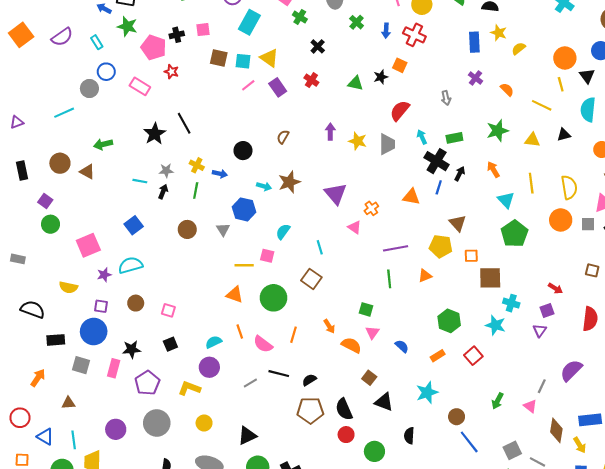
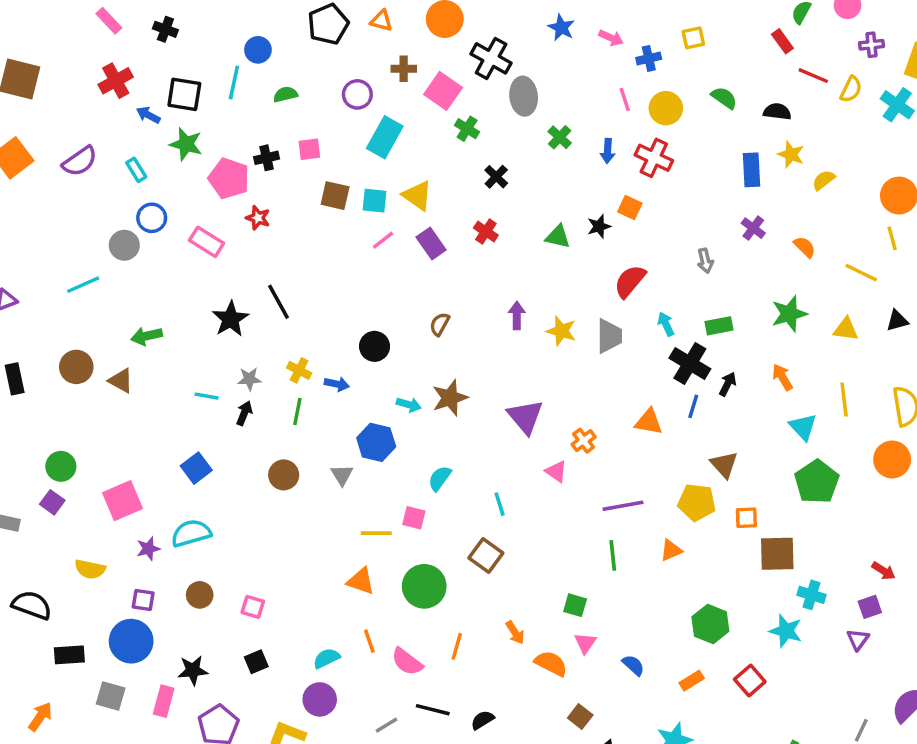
purple square: (45, 201) -> (52, 502), moved

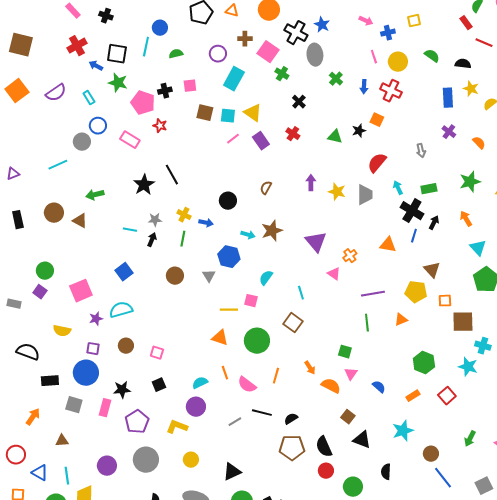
blue star: (561, 28) -> (322, 25), moved

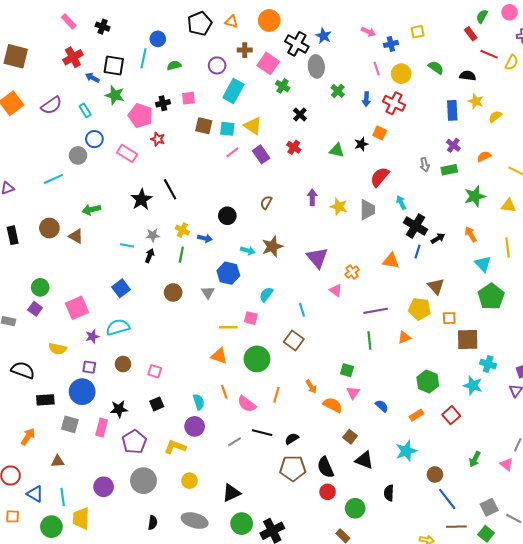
orange semicircle: (479, 143) -> (484, 156), turned -72
green rectangle: (429, 189) -> (449, 170), moved
black arrow: (434, 223) -> (438, 238), turned 32
cyan semicircle: (200, 383) -> (199, 402), turned 98

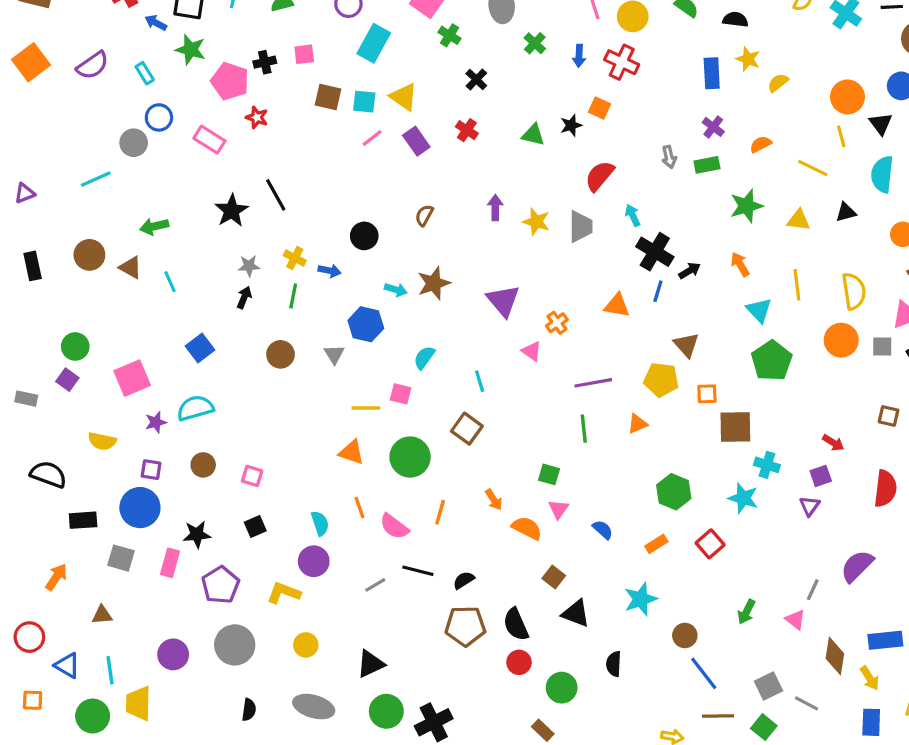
cyan line: (127, 245) -> (170, 282), moved, turned 56

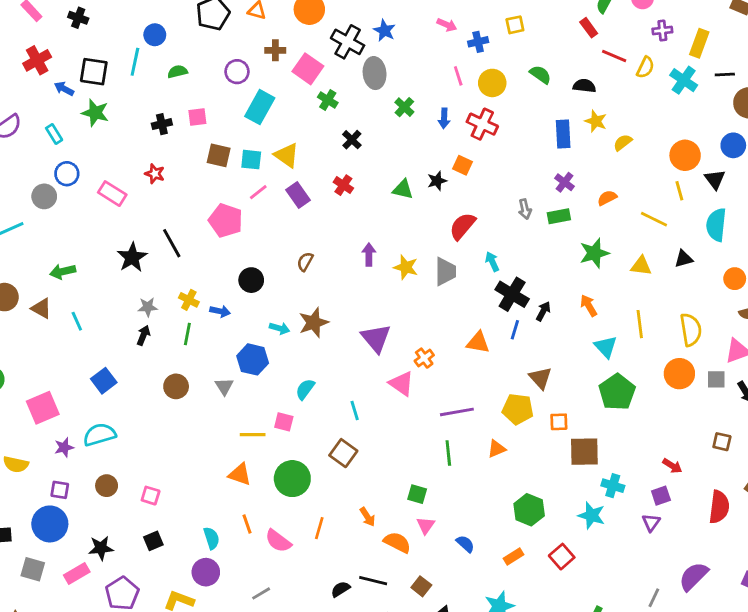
pink pentagon: (230, 81) -> (226, 221), moved
black arrow: (690, 271) -> (543, 311), turned -30
pink triangle: (532, 351) -> (401, 384), size x1.4
pink rectangle: (170, 563) -> (77, 574), turned 45
black line: (418, 571) -> (373, 581), moved

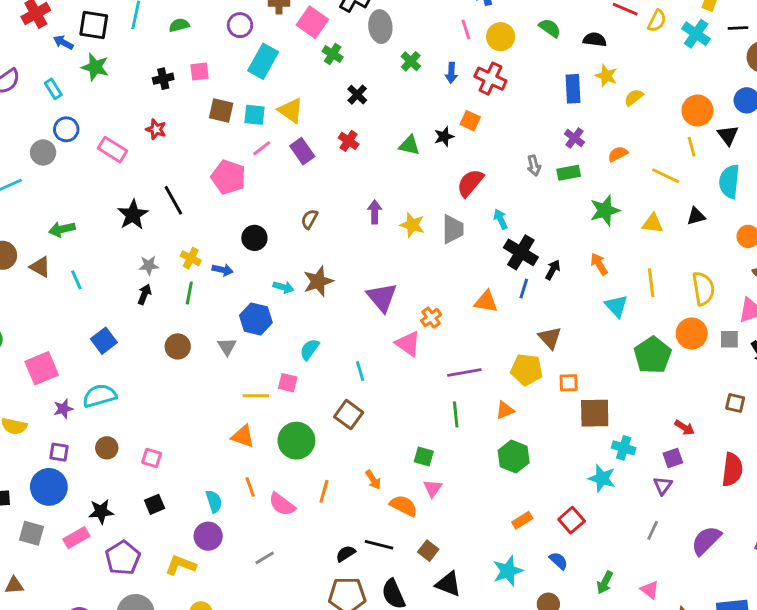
green pentagon: (617, 392) -> (653, 355), moved
green hexagon: (529, 510) -> (514, 457), moved
blue semicircle: (465, 544) -> (558, 561), moved
gray line: (654, 598) -> (653, 530), moved

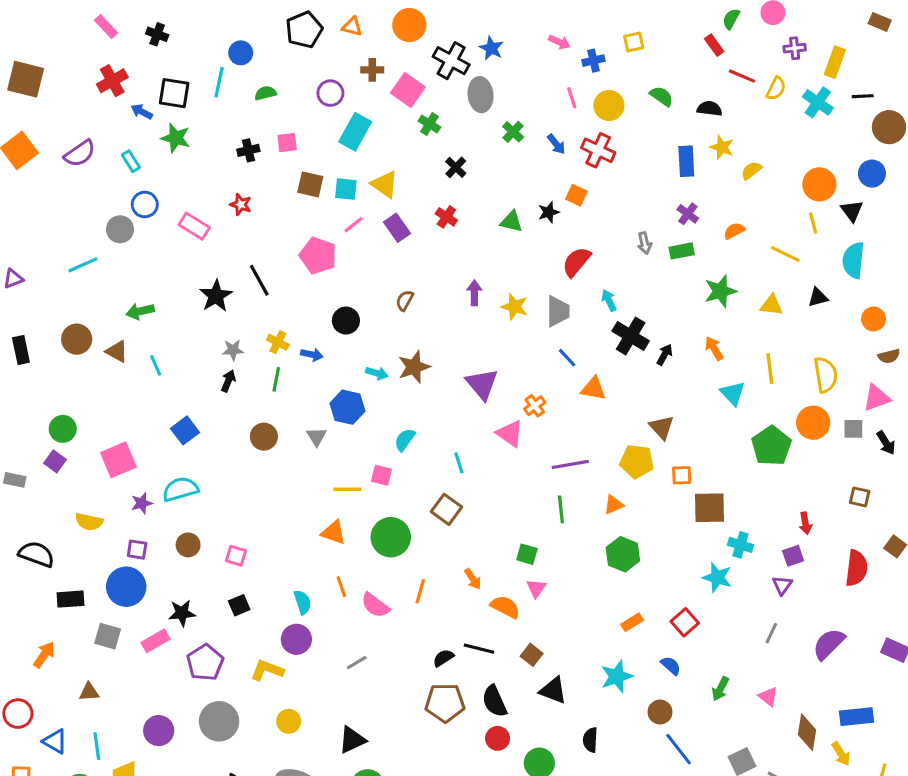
blue arrow: (451, 73) -> (556, 144), turned -42
blue line: (524, 289) -> (567, 358), moved, turned -60
red arrow: (684, 428) -> (805, 523), turned 48

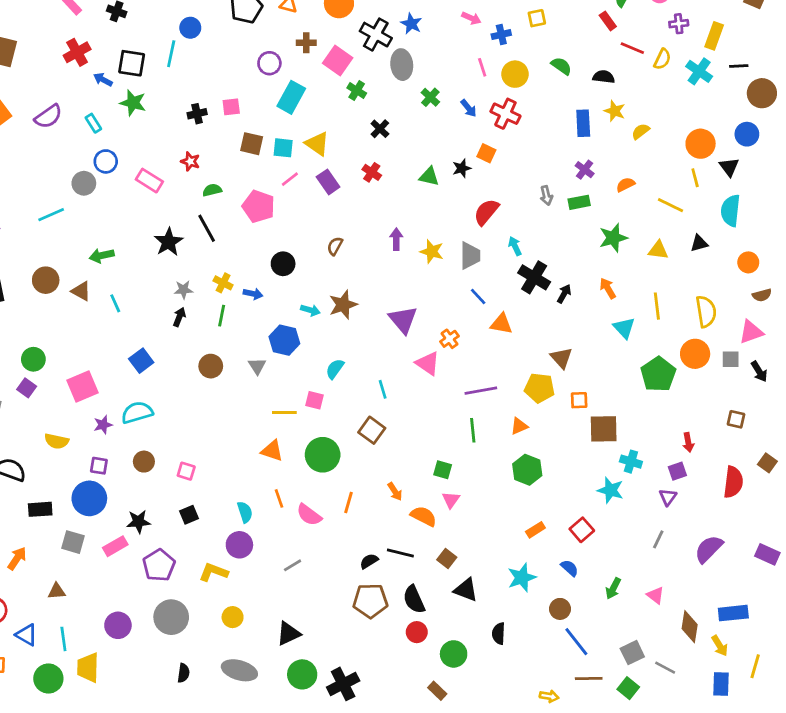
green semicircle: (265, 93) -> (212, 190), moved

